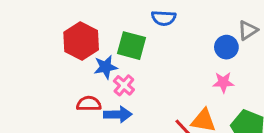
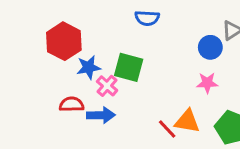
green square: (132, 46) -> (129, 67), moved

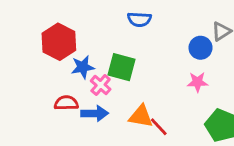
orange triangle: (187, 121) -> (141, 116), moved

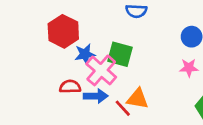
pink cross: (101, 85) -> (101, 70), size x1.6
red line: (159, 127) -> (123, 108), moved

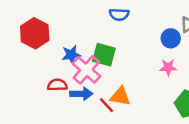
red hexagon: (63, 31) -> (35, 33), moved

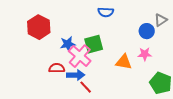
green square: (104, 55) -> (94, 44), turned -30
orange triangle: (120, 96) -> (124, 62), moved
red line: (106, 105) -> (86, 87), moved

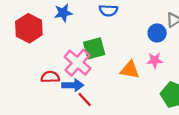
blue star: (68, 44) -> (63, 13), moved

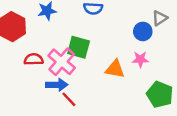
green square: (94, 48) -> (79, 47), turned 30
red semicircle: (50, 77) -> (34, 59), moved

